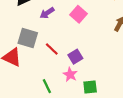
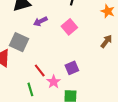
red line: (52, 49) -> (40, 71), moved
purple square: (75, 57) -> (72, 68), moved

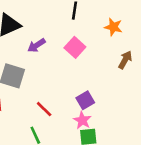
orange star: (108, 11) -> (113, 27), moved
pink star: (54, 82) -> (82, 120), moved

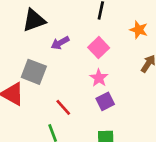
pink star: (82, 120) -> (99, 78), moved

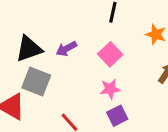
black triangle: (34, 20) -> (29, 49), moved
pink star: (99, 78) -> (110, 89), turned 30

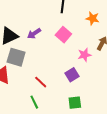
pink star: (110, 89) -> (84, 55), moved

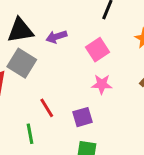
pink star: (84, 55) -> (102, 84), moved
purple square: (72, 75) -> (82, 117), moved

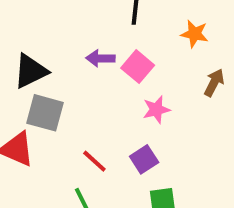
purple arrow: (56, 37) -> (100, 58), moved, turned 36

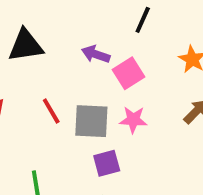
gray square: (45, 113) -> (91, 121), moved, turned -30
red line: (94, 161) -> (51, 111), moved

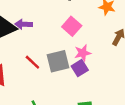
purple arrow: (96, 54) -> (24, 24), moved
purple square: (107, 163) -> (80, 68), moved

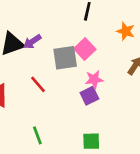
purple arrow: (24, 24) -> (32, 42), turned -42
gray square: (58, 61) -> (65, 58), moved

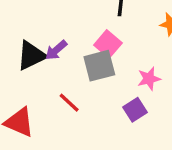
pink square: (85, 49) -> (108, 44), moved
pink star: (94, 79) -> (149, 79), moved

